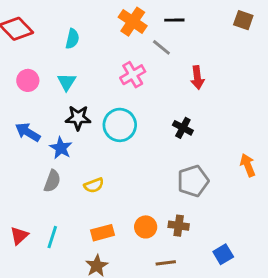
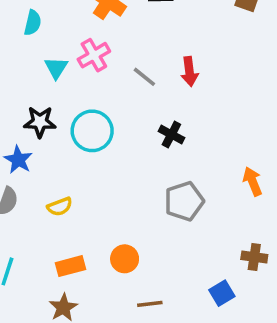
gray line: (161, 47) -> (144, 77), moved
pink cross: (133, 75) -> (94, 55), moved
cyan triangle: (67, 82) -> (56, 68), moved
brown cross: (179, 226) -> (254, 257), moved

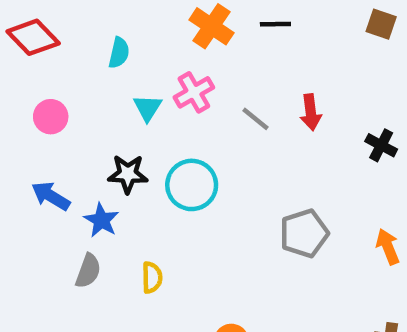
black cross: (171, 134) -> (381, 145), moved
gray pentagon: (184, 201) -> (304, 233), moved
yellow semicircle: (60, 207) -> (152, 277), turned -70

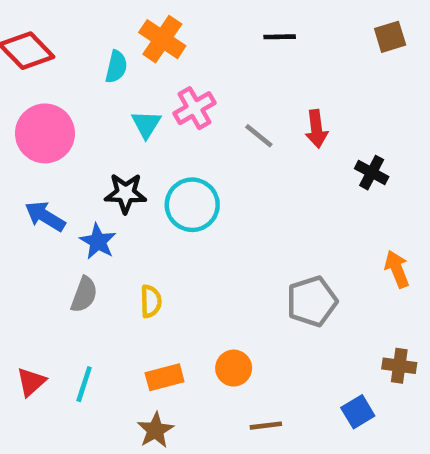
brown square: (381, 24) -> (390, 37), turned -36
orange cross: (211, 26) -> (162, 39), moved
pink circle: (51, 117) -> (45, 133), size x1.6
black cross: (381, 145) -> (372, 173), moved
gray pentagon: (304, 233) -> (312, 301), moved

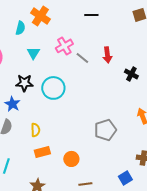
pink cross: (195, 108) -> (64, 46), moved
orange rectangle: (165, 377) -> (42, 152), moved

